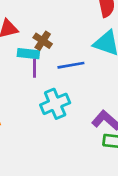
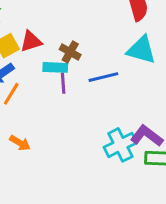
cyan cross: (55, 104) -> (120, 145), moved

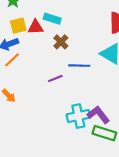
cyan rectangle: (55, 67) -> (52, 19), moved
purple line: (63, 83) -> (55, 78), moved, turned 56

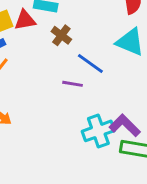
blue line: (79, 66) -> (90, 63), turned 42
purple line: (55, 78) -> (72, 84), moved, turned 40

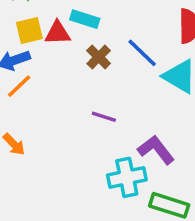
blue line: (90, 63) -> (142, 53), moved
purple L-shape: (125, 125) -> (156, 150), moved

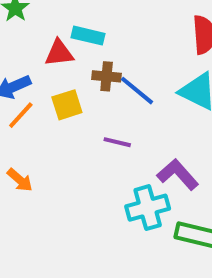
yellow square: (29, 30) -> (67, 105), moved
blue line: (142, 53) -> (137, 91), moved
brown cross: (99, 57) -> (107, 76), turned -35

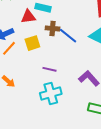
purple line: (117, 142) -> (50, 69), moved
cyan cross: (148, 208) -> (51, 94), moved

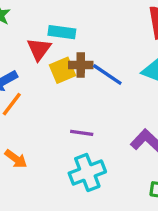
red triangle: (28, 17) -> (39, 49), turned -42
yellow square: (32, 43) -> (63, 70), moved

